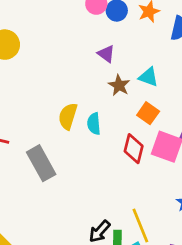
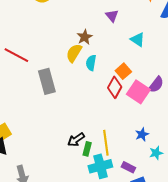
brown star: (119, 85) -> (85, 37), moved
orange square: (148, 113) -> (123, 71), moved

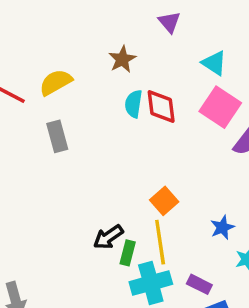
yellow semicircle: (74, 53) -> (56, 82), moved, turned 30
orange square: (123, 71) -> (164, 201), moved
gray rectangle: (47, 81) -> (57, 136), size x0.7
red diamond: (115, 87) -> (161, 107), moved, turned -35
pink square: (138, 92) -> (220, 107), moved

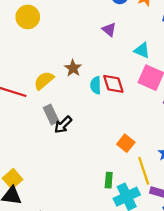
brown star: (122, 59) -> (73, 68), moved
black arrow: (108, 237) -> (63, 125), moved
yellow line: (160, 242) -> (144, 171), moved

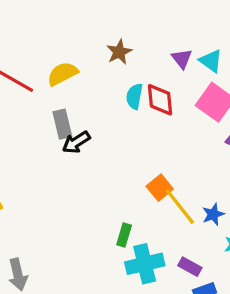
purple triangle: (109, 30) -> (182, 59), moved
brown star: (73, 68) -> (119, 52), moved
yellow line: (144, 171) -> (180, 207), moved, turned -32

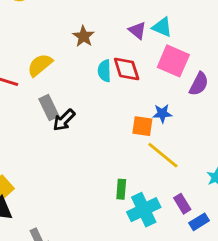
orange square: (160, 188) -> (142, 126), moved, turned -30
blue star: (213, 214) -> (162, 113), moved, turned 30
purple rectangle: (190, 267) -> (182, 204), turned 42

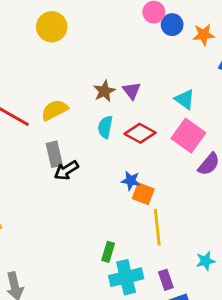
purple triangle: (137, 31) -> (132, 91), moved
red diamond: (127, 69) -> (140, 133), turned -56
cyan semicircle: (104, 71) -> (105, 127), moved
blue star: (162, 113) -> (131, 181), moved
yellow line: (163, 155) -> (157, 227), turned 32

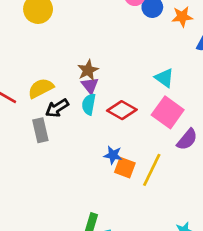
purple triangle: (132, 91) -> (90, 85), moved
black arrow: (66, 170) -> (57, 108), moved
yellow line: (157, 227) -> (152, 170), moved, turned 32

